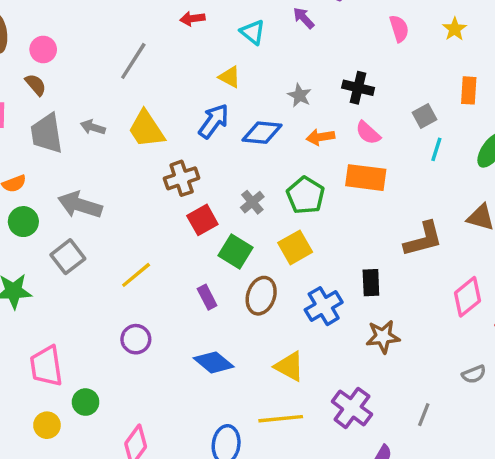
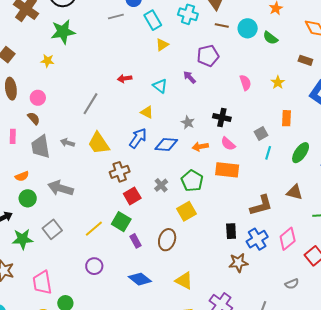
green square: (235, 251) -> (121, 222), moved
gray square: (68, 257) -> (52, 229), moved
blue cross: (324, 306) -> (257, 239), moved

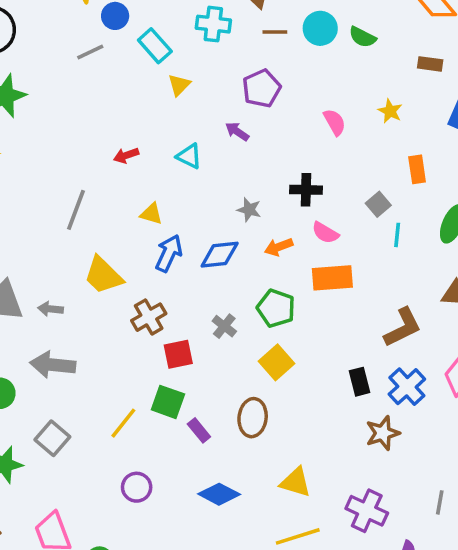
yellow triangle: (147, 112) -> (151, 214), moved
gray arrow: (67, 143) -> (50, 309), moved
red square: (132, 196) -> (178, 354), turned 30

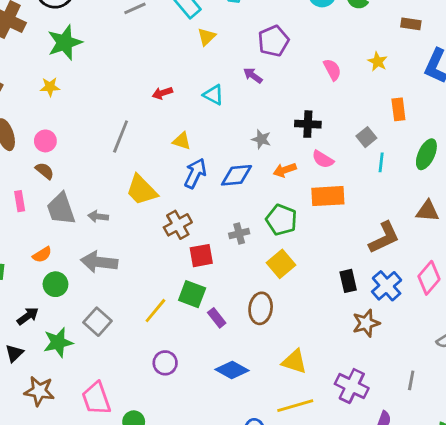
gray cross: (224, 326) -> (239, 233), turned 36

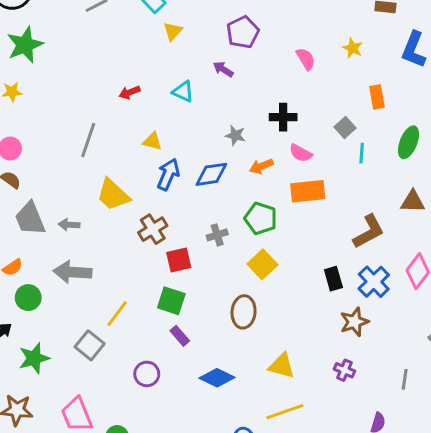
yellow line: (155, 311) -> (117, 314), moved
purple rectangle: (217, 318) -> (180, 336), moved
gray square: (97, 322) -> (90, 345), moved
purple cross: (352, 386) -> (344, 370), moved, size x0.6

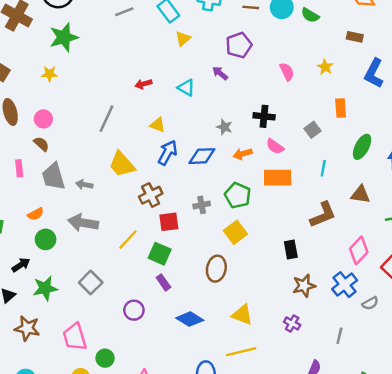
cyan line: (362, 153) -> (323, 168), moved
blue cross: (374, 282) -> (345, 285), moved
yellow line: (117, 314) -> (128, 240), moved

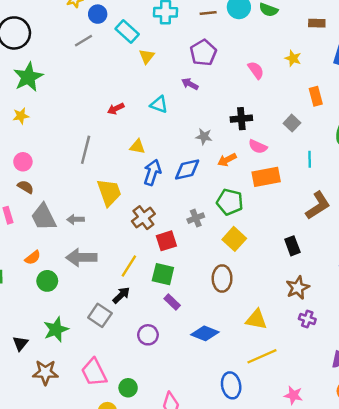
yellow trapezoid: (122, 164) -> (109, 192), turned -148
black arrow: (21, 265) -> (121, 295), moved
brown star: (304, 286) -> (298, 288), moved

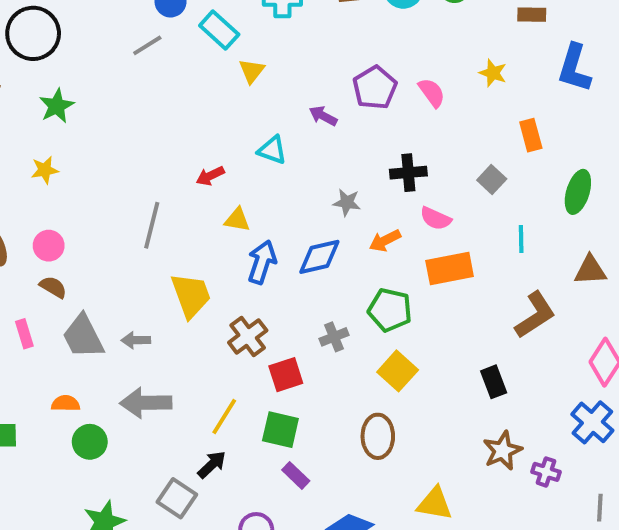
purple pentagon: (203, 53) -> (375, 88), moved
green star: (28, 77) -> (57, 106), size x0.7
red arrow: (116, 109) -> (210, 176), moved
orange semicircle: (33, 258) -> (66, 403), turned -140
purple cross: (307, 319) -> (546, 472), moved

